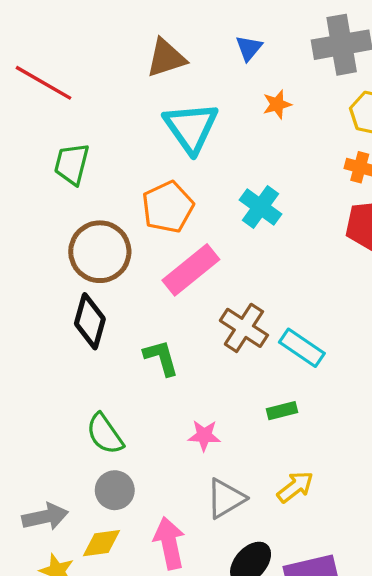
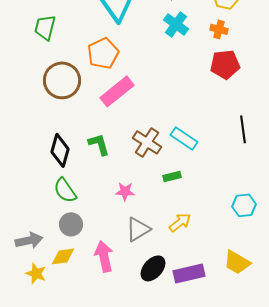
cyan cross: (260, 207) -> (176, 24), moved
black diamond: (90, 321) -> (60, 150), moved
brown cross: (244, 328) -> (147, 142), moved

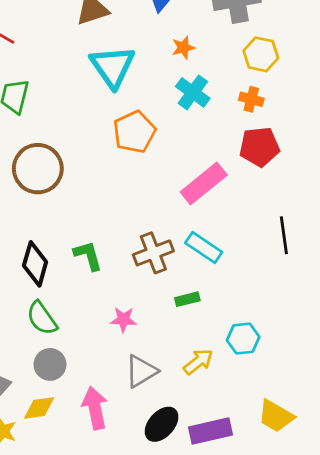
orange pentagon: (103, 53) -> (134, 132), moved
pink rectangle: (117, 91) -> (204, 184), moved
brown cross: (147, 142) -> (153, 253), turned 36
cyan hexagon: (244, 205) -> (243, 339), moved

